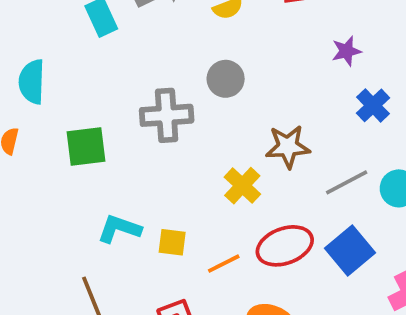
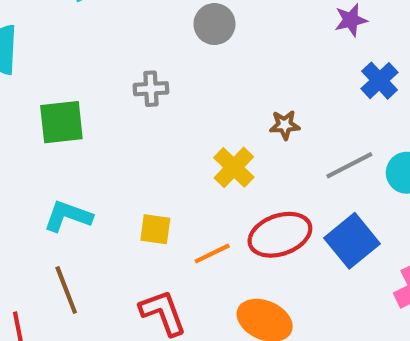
gray circle: (226, 79) -> (214, 24), moved
gray cross: (167, 115) -> (151, 89), size x0.6
brown star: (288, 147) -> (285, 125), size x0.6
cyan L-shape: (119, 229) -> (68, 216), moved

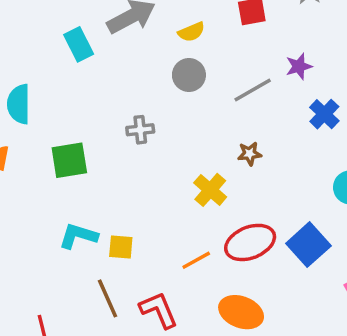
gray line: (349, 165) -> (253, 90), moved
yellow square: (155, 229) -> (121, 247), moved
brown line: (66, 290) -> (108, 298), moved

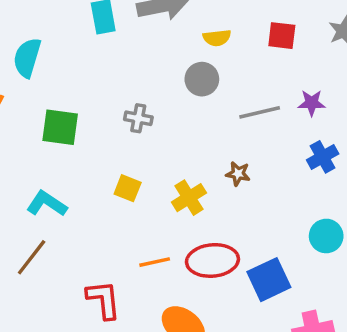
yellow square: (121, 247) -> (128, 188), moved
brown line: (108, 298) -> (32, 257), moved, turned 45

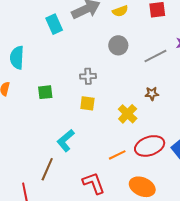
yellow semicircle: (217, 38) -> (120, 11), moved
green square: (60, 127) -> (45, 92), size x0.7
yellow square: (128, 188) -> (87, 103), moved
cyan L-shape: (47, 204) -> (66, 141), moved, turned -60

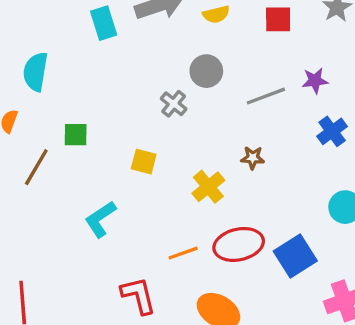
gray cross: (88, 76) -> (174, 104), moved, turned 35
brown line: (47, 169) -> (36, 167), moved

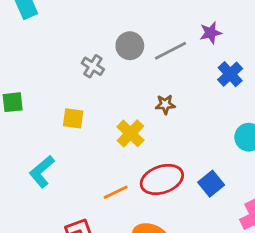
gray circle: (206, 71) -> (130, 46), moved
blue square: (295, 256) -> (211, 184), size x0.7

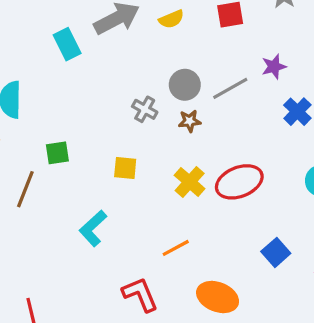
brown star: (165, 104) -> (190, 121), moved
red ellipse: (162, 179) -> (239, 182), moved
blue square: (211, 184) -> (276, 252), moved

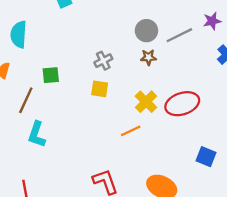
gray cross: (145, 109) -> (103, 61), moved, turned 30
cyan L-shape: (93, 228) -> (37, 134), moved, turned -32
orange line: (176, 248) -> (131, 131), moved
blue square: (276, 252) -> (206, 157), turned -30

